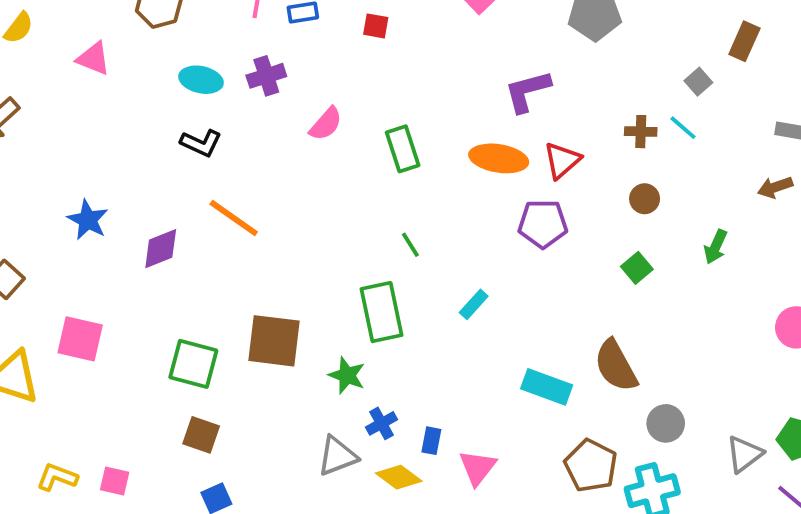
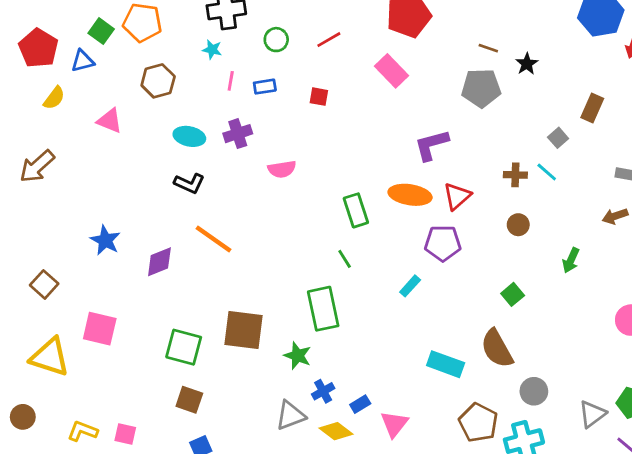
pink semicircle: (326, 124) -> (282, 169), turned 40
green rectangle: (403, 149) -> (356, 210), moved
green square: (637, 268) -> (513, 294), moved
cyan rectangle: (474, 304) -> (410, 286), moved
blue rectangle: (431, 441) -> (360, 404), turned 48

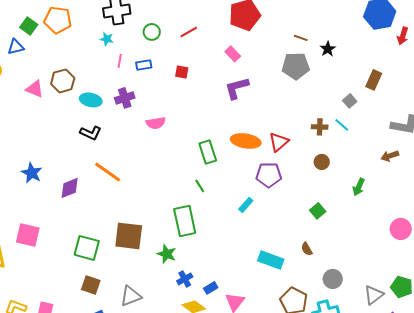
pink rectangle: (392, 71) -> (233, 54), size x0.7
brown hexagon: (158, 81) -> (63, 81), moved
purple L-shape: (431, 145) -> (237, 88), moved
brown semicircle: (497, 349) -> (307, 249), size x0.5
gray triangle: (290, 415) -> (131, 296), moved

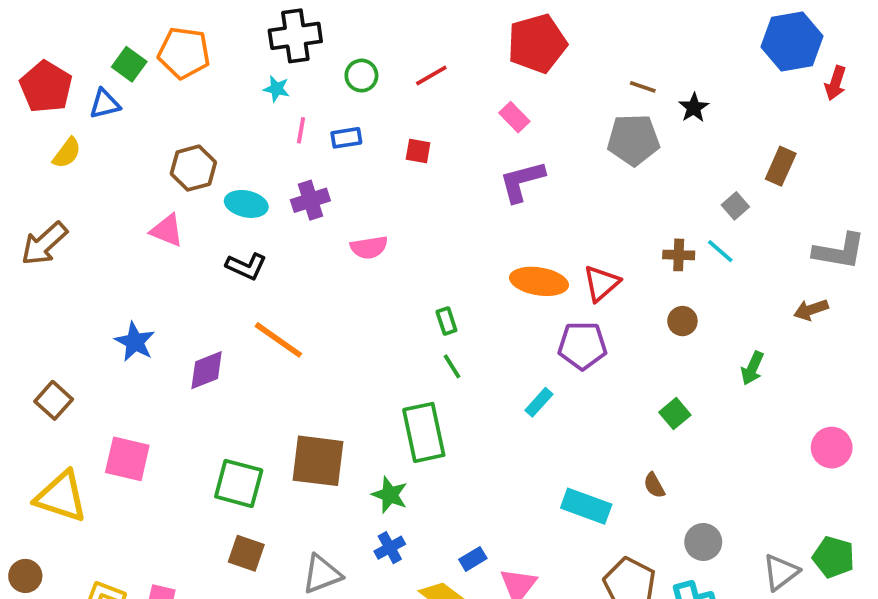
pink triangle: (35, 89) -> (167, 230), moved
green rectangle: (208, 152) -> (446, 321), moved, size x0.6
blue cross: (185, 279) -> (390, 548), moved

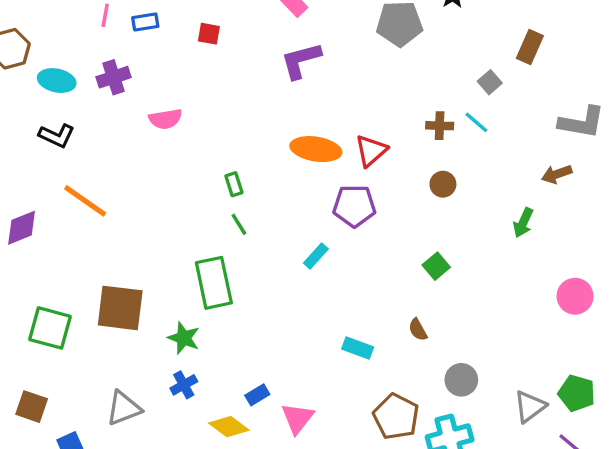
green arrow: (752, 368) -> (523, 223), moved
cyan rectangle: (586, 506) -> (358, 348), size x0.7
brown square: (246, 553) -> (32, 407), moved

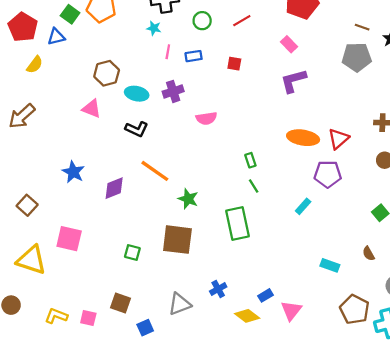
green square: (50, 328) -> (132, 252), size x0.6
green star: (184, 338) -> (188, 199), moved

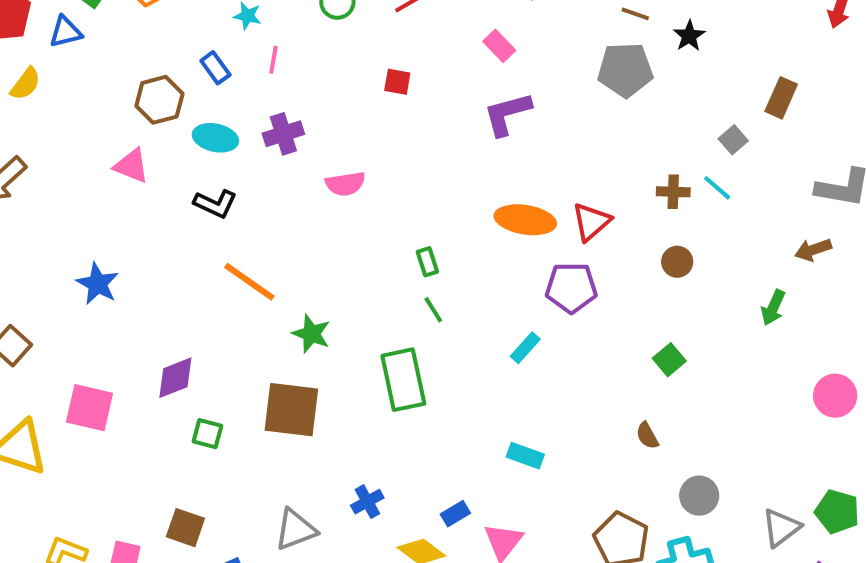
blue rectangle: (194, 56) -> (215, 68), moved, turned 63
purple diamond: (114, 188) -> (175, 378), moved
cyan rectangle: (330, 265) -> (525, 456), moved

